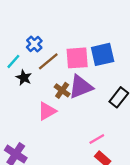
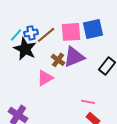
blue cross: (34, 44) -> (31, 33), moved, turned 32
black star: (24, 78) -> (25, 49), size x1.6
pink line: (97, 139) -> (88, 102), turned 40

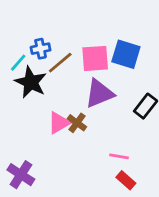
blue square: (93, 29) -> (126, 54), turned 30
blue cross: (31, 33) -> (41, 49), moved
brown cross: (58, 60) -> (77, 123), moved

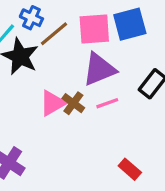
blue cross: (41, 49) -> (31, 18), turned 36
blue square: (126, 54) -> (130, 24), turned -32
pink line: (119, 156) -> (107, 103), moved, turned -30

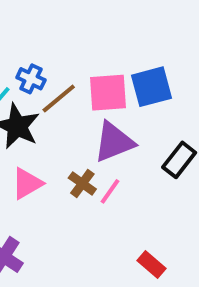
pink triangle: (52, 103) -> (27, 183), moved
pink line: (107, 103) -> (110, 191), moved, turned -35

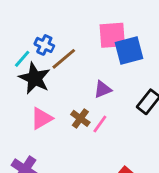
pink square: (108, 93) -> (112, 35), moved
purple triangle: (114, 142) -> (103, 89), size x0.6

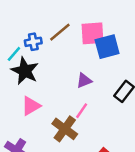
blue cross: (44, 45) -> (33, 42), turned -35
brown line: (64, 59) -> (60, 32), moved
brown cross: (80, 118) -> (65, 129), moved, size x1.5

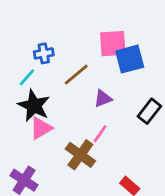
brown line: (60, 32) -> (76, 75), moved
cyan line: (14, 54) -> (27, 77), moved
black star: (25, 71) -> (34, 106), moved

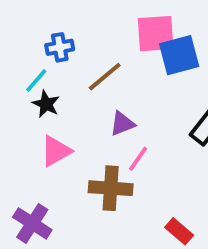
purple triangle: (103, 99) -> (122, 124), moved
black star: (34, 106) -> (46, 104), moved, size x0.6
brown cross: (80, 155) -> (111, 188), turned -32

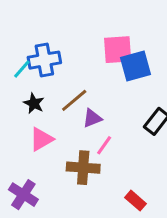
blue cross: (60, 47) -> (44, 60), size x1.5
brown line: (105, 77) -> (74, 100), moved
cyan line: (36, 81) -> (22, 69), moved

